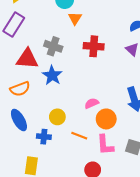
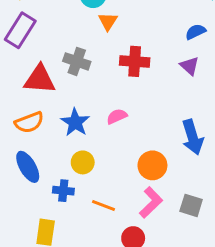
blue star: (52, 75) -> (75, 122), moved
pink semicircle: (92, 103) -> (117, 116), moved
orange line: (79, 136) -> (103, 205), moved
pink L-shape: (105, 145) -> (151, 203), turned -130

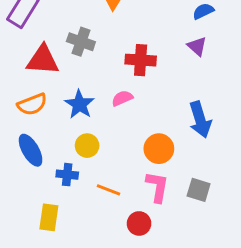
red cross: (135, 61) -> (141, 60), moved
pink L-shape: (151, 203) -> (157, 187), turned -36

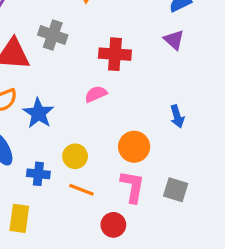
blue star: (79, 104) -> (38, 113), moved
blue arrow: (200, 120) -> (177, 116), size x0.6
yellow circle: (87, 146) -> (75, 156), moved

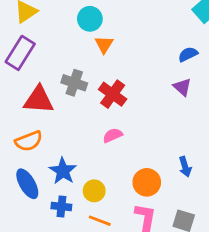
red cross: (115, 54) -> (113, 94), moved, turned 32
blue star: (38, 113) -> (63, 171), moved
blue arrow: (177, 116) -> (185, 167), moved

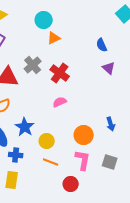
orange triangle: (104, 44) -> (54, 38), turned 32
blue semicircle: (188, 54) -> (102, 45), moved, turned -88
gray cross: (74, 83) -> (33, 65), turned 30
blue cross: (61, 207) -> (16, 155), moved

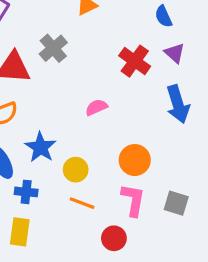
red cross: (60, 73) -> (135, 61), moved
blue arrow: (111, 124) -> (178, 104), moved, size x1.6

